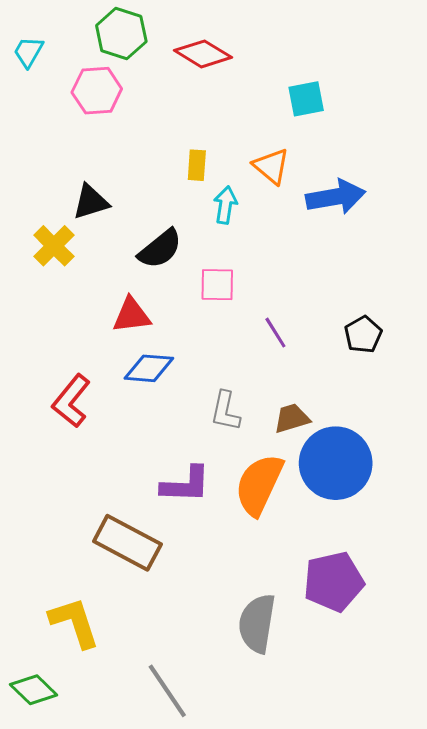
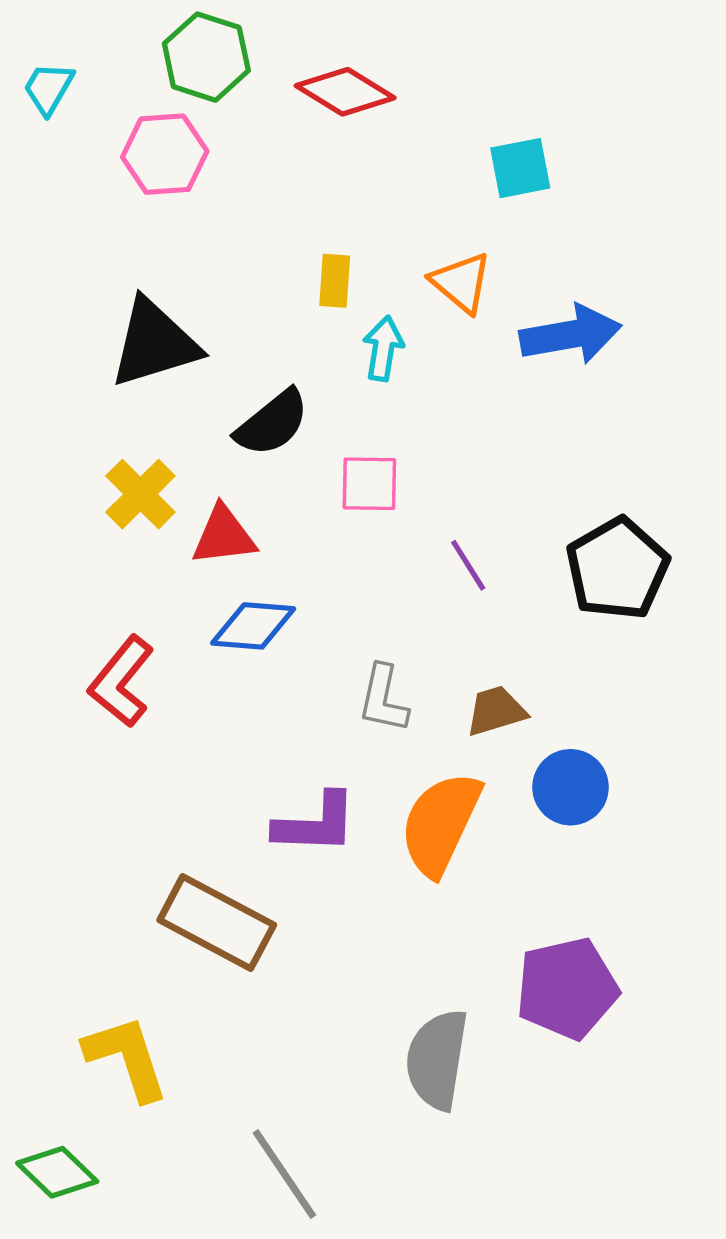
black triangle: (91, 202) -> (154, 343), size x1.5
yellow cross: (54, 246) -> (140, 494), moved
black pentagon: (363, 335) -> (617, 569), size x1.6
blue circle: (336, 463) -> (571, 787), size x0.6

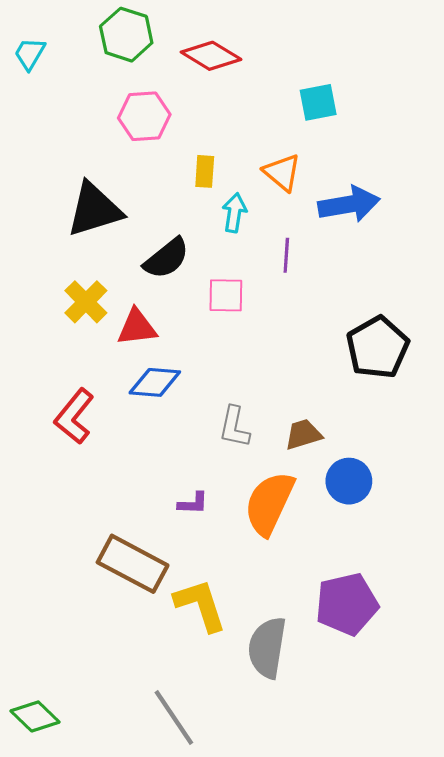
pink hexagon: (165, 154) -> (144, 116), moved
purple line: (468, 565) -> (286, 255), moved, turned 36
purple L-shape: (316, 824) -> (193, 503), size x0.6
yellow L-shape: (127, 1058) -> (200, 605), moved

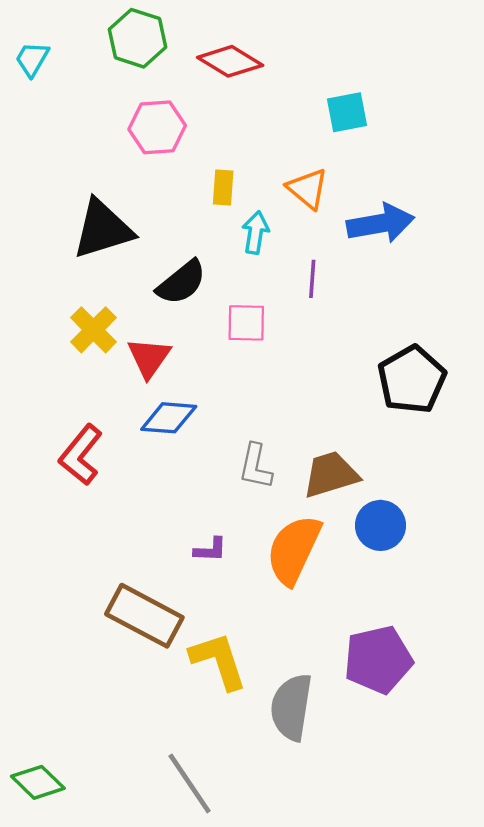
red triangle: (137, 327) -> (149, 358), turned -48
brown trapezoid: (303, 434) -> (331, 474), size x1.4

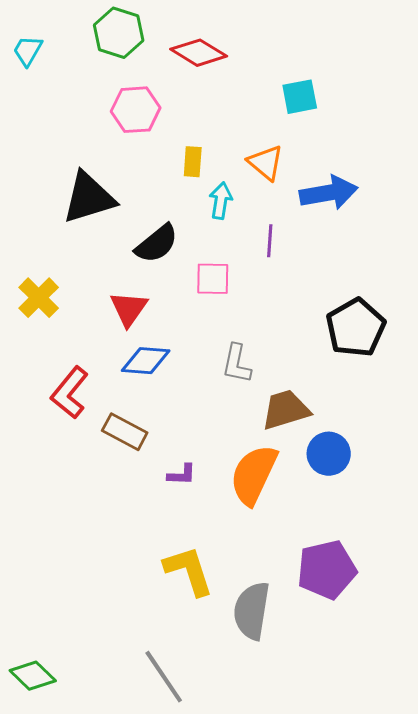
yellow cross: (93, 330) -> (39, 298), moved
gray L-shape: (255, 466) -> (237, 364), moved
brown rectangle: (144, 616) -> (125, 432), moved, size x0.7

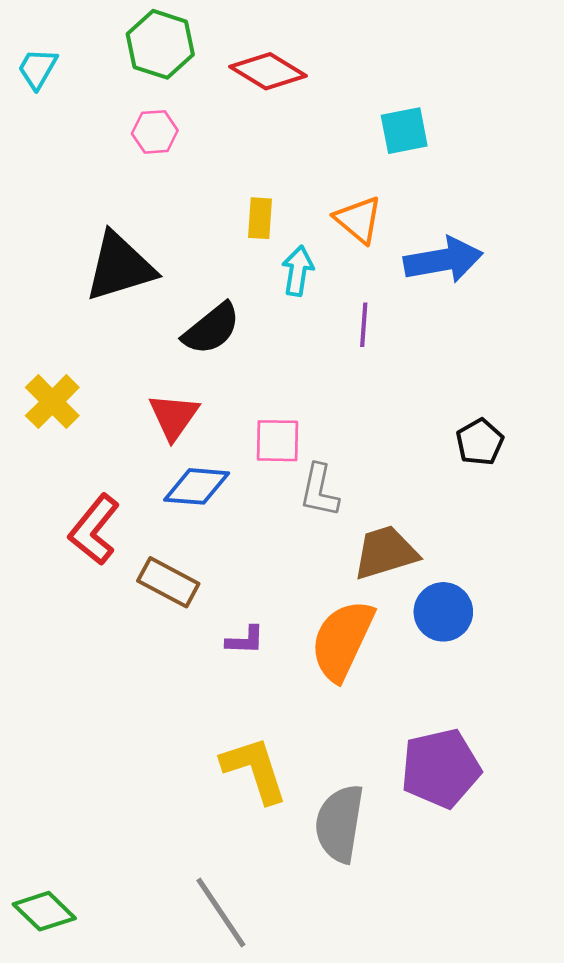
pink hexagon: (136, 110) -> (155, 132), moved, size x0.7
pink square: (213, 279) -> (277, 441), moved
black pentagon: (356, 328) -> (480, 442), size x0.6

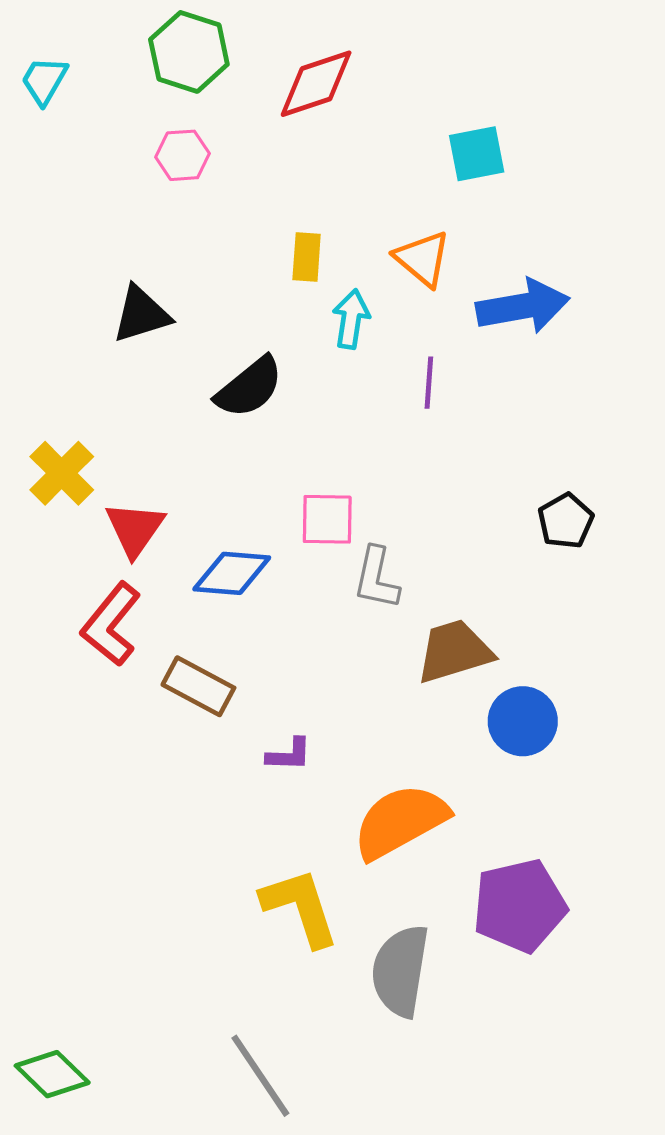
red diamond: (268, 71) -> (316, 84), turned -50
black triangle: (120, 267) -> (141, 314), size x0.7
red triangle: (174, 416) -> (135, 529), moved
orange semicircle: (342, 640) -> (400, 821), moved, turned 36

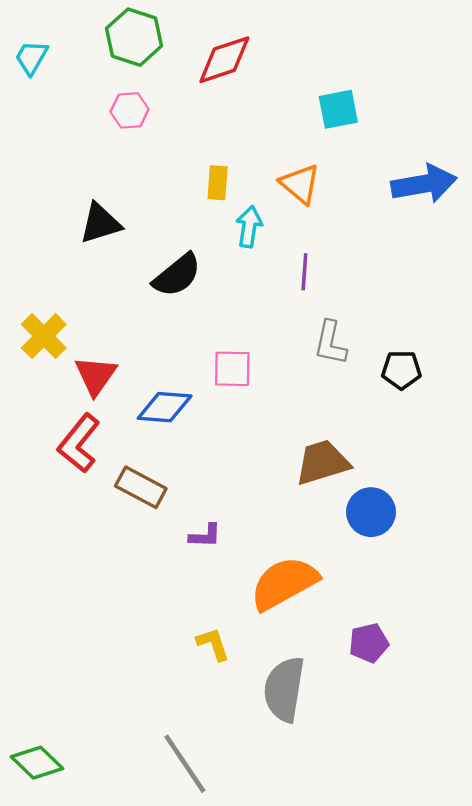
blue arrow: (523, 306) -> (424, 184), moved
black pentagon: (566, 521) -> (401, 370), turned 30
gray L-shape: (376, 578) -> (330, 343), moved
purple pentagon: (520, 906) -> (369, 643), size x0.6
yellow L-shape: (300, 907) -> (213, 644), size x0.6

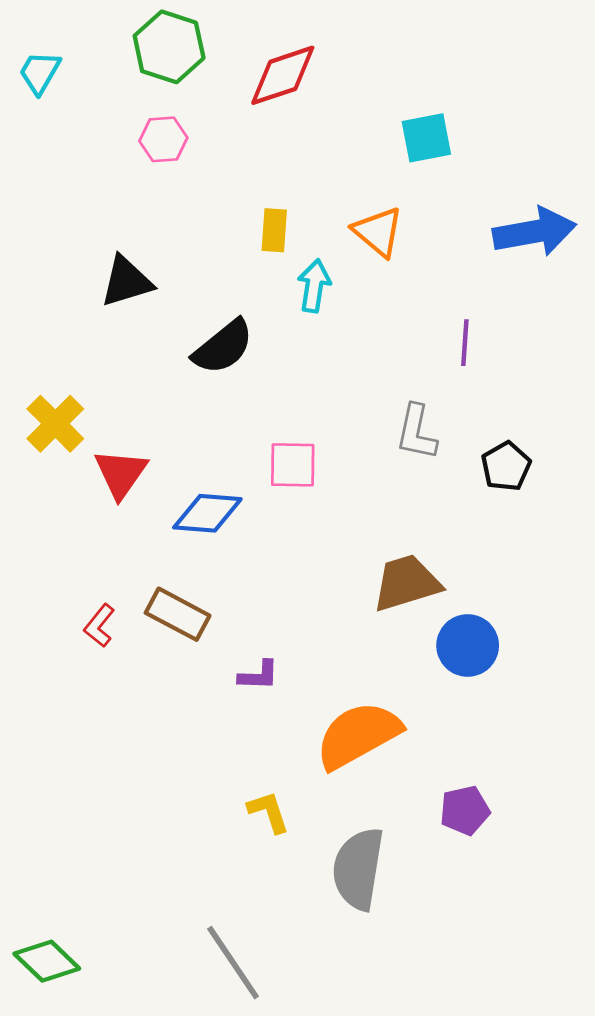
purple line: (304, 272) -> (465, 343), moved
black pentagon: (401, 370) -> (506, 466), turned -30
red L-shape: (79, 443) -> (99, 626), moved, size x0.6

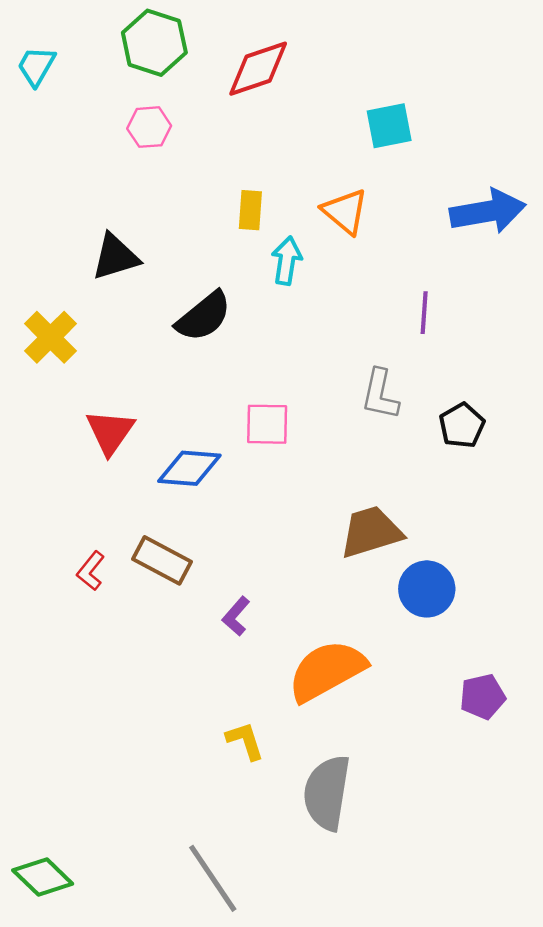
yellow cross: (55, 424) -> (50, 337), moved
purple L-shape: (259, 675) -> (236, 616), turned 129
purple pentagon: (465, 810) -> (483, 697), moved

